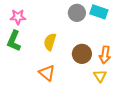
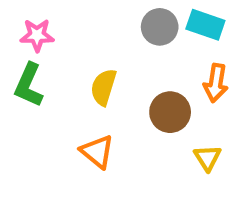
orange arrow: (105, 55) -> (216, 83), moved

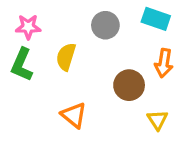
gray circle: (160, 27) -> (105, 25), moved
yellow semicircle: (104, 87) -> (66, 57), moved

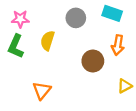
orange triangle: (74, 115) -> (42, 91), moved, turned 30
yellow triangle: (157, 120) -> (125, 86), moved, turned 35

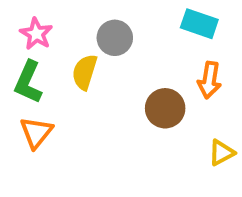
gray circle: (76, 18) -> (115, 38), moved
pink star: (20, 19) -> (36, 34), turned 30
orange triangle: (42, 91) -> (36, 132), moved

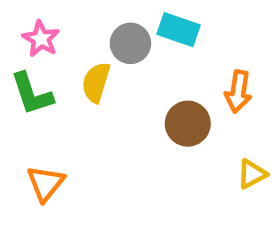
cyan rectangle: (199, 24) -> (179, 30), moved
green L-shape: (28, 82) -> (32, 94), turned -42
orange triangle: (36, 132) -> (46, 183), moved

